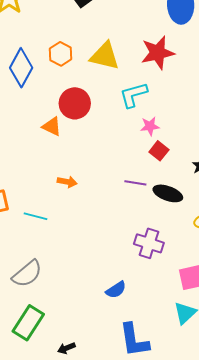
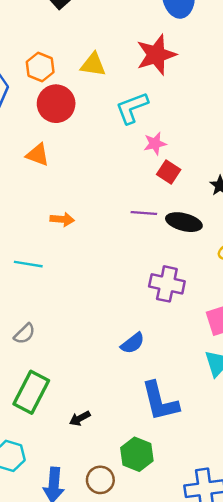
yellow triangle: (105, 56) -> (93, 65), size x0.7
red circle: (75, 103) -> (56, 104), moved
gray semicircle: (27, 274) -> (24, 334), size x0.6

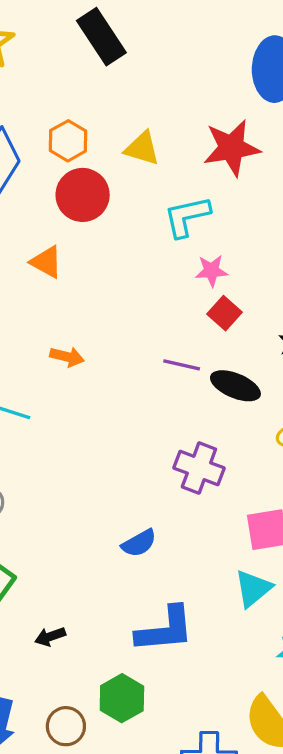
blue L-shape: (160, 401) -> (165, 630), turned -90

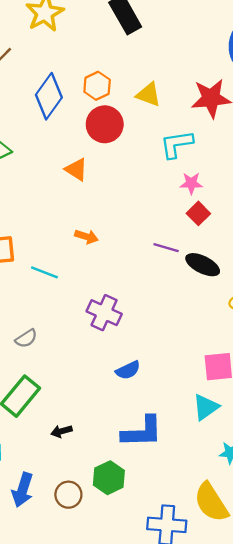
purple cross: (199, 468) -> (104, 313), moved

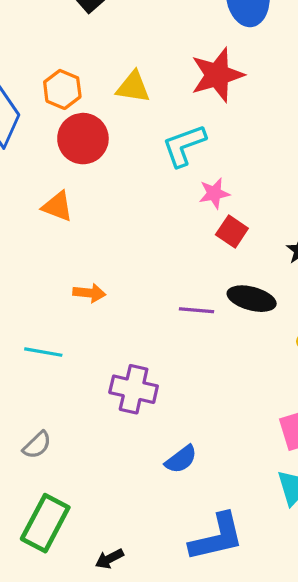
purple line: (166, 248) -> (196, 310), moved

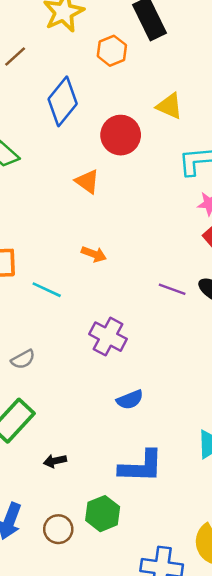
orange hexagon: (62, 89) -> (112, 51), moved

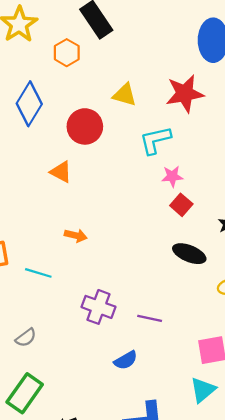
purple line: (172, 289) -> (150, 318), moved

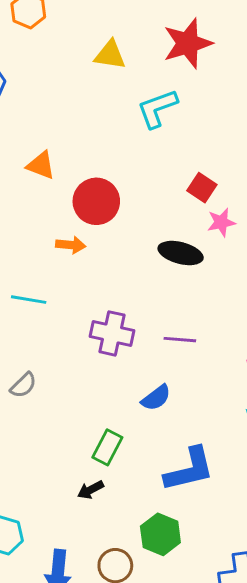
red circle: (85, 126) -> (96, 201), moved
pink star: (172, 176) -> (221, 222), moved
black ellipse: (189, 254) -> (181, 253), moved
green rectangle: (25, 393) -> (107, 447), moved, size x0.7

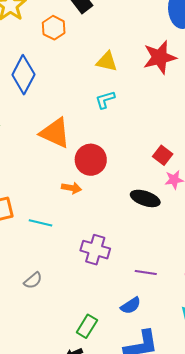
cyan L-shape: (157, 108) -> (105, 100), moved, size x0.7
orange triangle: (41, 165) -> (55, 133), size x1.6
purple line: (180, 340) -> (146, 273), moved
blue semicircle: (156, 398) -> (131, 306), moved

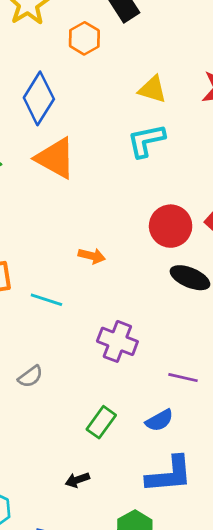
cyan L-shape: (105, 100) -> (146, 141), size x1.4
orange triangle: (55, 133) -> (55, 158), moved
red circle: (91, 160) -> (171, 226), moved
green rectangle: (87, 326) -> (101, 422), moved

